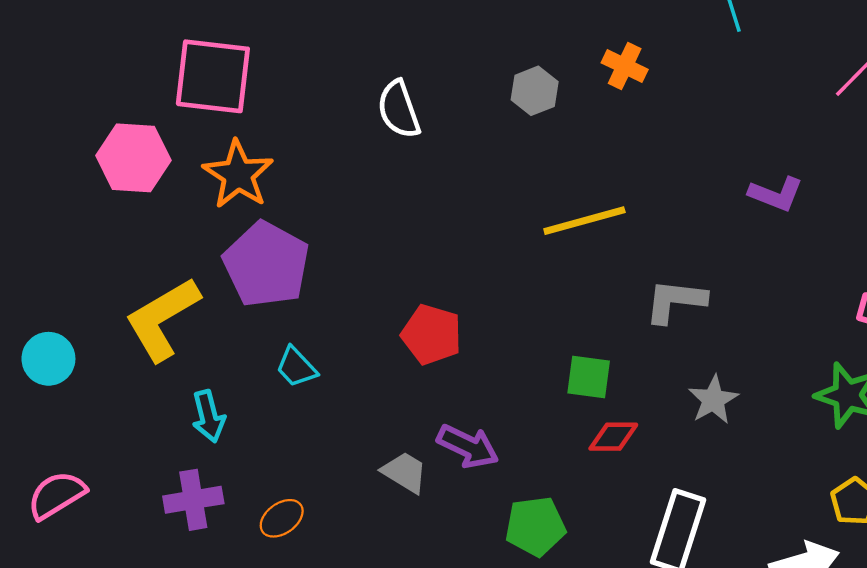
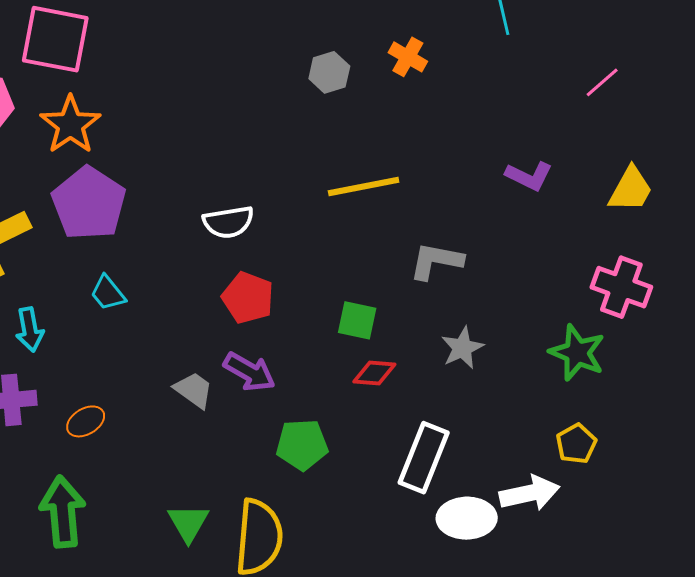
white semicircle: (399, 109) -> (228, 222), moved, turned -84
red pentagon: (432, 335) -> (248, 298), moved

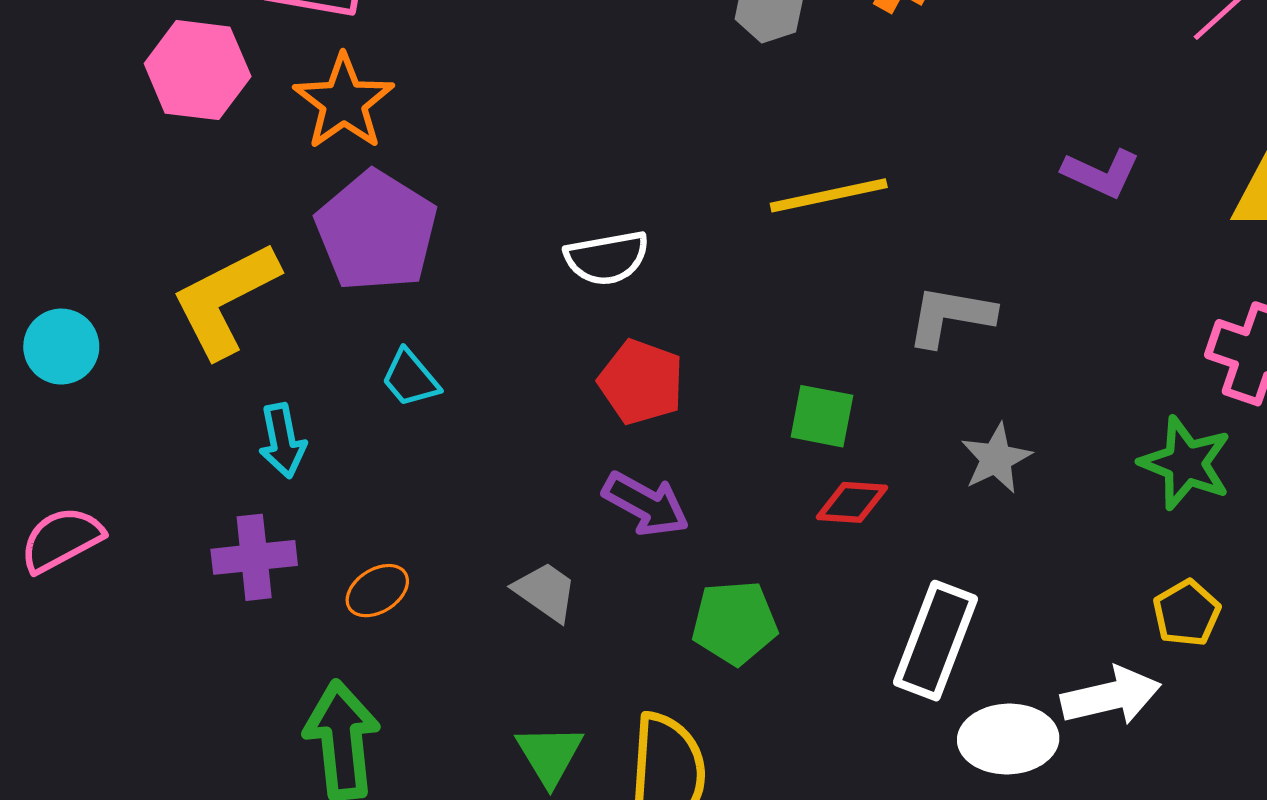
gray trapezoid: (194, 390) -> (545, 592), moved

